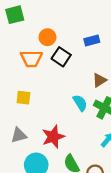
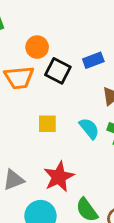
blue rectangle: (92, 41) -> (93, 60), moved
yellow square: (23, 98) -> (47, 124), moved

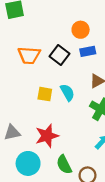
orange circle: (37, 47) -> (81, 30), moved
cyan semicircle: (89, 129) -> (67, 92), moved

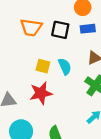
black square: (59, 55) -> (60, 30), turned -30
red star: (47, 136) -> (41, 93), moved

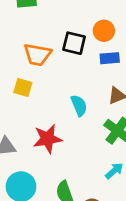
black square: (60, 30) -> (74, 43), moved
yellow square: (43, 66) -> (23, 88), moved

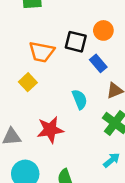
blue rectangle: (110, 58) -> (98, 63), moved, turned 54
yellow square: (23, 88) -> (28, 82), turned 30

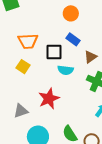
black square: (76, 42) -> (54, 52), moved
cyan semicircle: (80, 99) -> (65, 70), turned 133

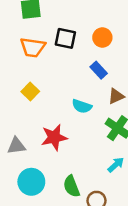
orange trapezoid: (28, 41) -> (33, 47), moved
black square: (54, 52) -> (65, 38), moved

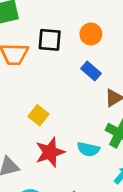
yellow square: (30, 91) -> (39, 115), moved
cyan semicircle: (82, 106) -> (88, 149), moved

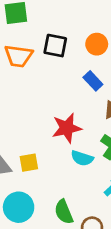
yellow square: (39, 115) -> (29, 163), moved, turned 36
red star: (50, 152) -> (67, 128), moved

